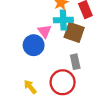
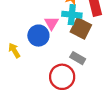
gray rectangle: (75, 62) -> (78, 58), turned -56
yellow arrow: (30, 87) -> (14, 50), moved

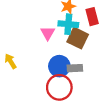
blue circle: (38, 36) -> (59, 66), moved
gray rectangle: (78, 58) -> (75, 68), turned -32

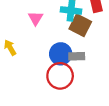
pink triangle: (48, 33) -> (36, 18), moved

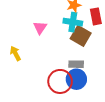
blue circle: (61, 54) -> (76, 79), moved

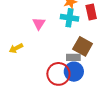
brown square: (81, 36) -> (83, 46), moved
yellow arrow: (15, 53) -> (16, 48), turned -88

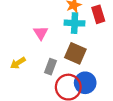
brown square: (83, 46) -> (75, 53), moved
gray rectangle: (73, 57) -> (50, 67), moved, turned -64

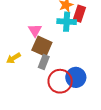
red rectangle: (98, 14) -> (79, 14), moved, turned 35
brown square: (75, 53) -> (42, 46), moved

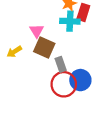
yellow arrow: (13, 58) -> (14, 52), moved
gray rectangle: (44, 62) -> (61, 64), moved, turned -40

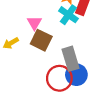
cyan cross: (70, 21) -> (68, 15), turned 30
gray rectangle: (61, 64) -> (71, 59), moved, size x1.5

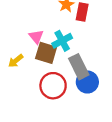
cyan cross: (68, 15) -> (62, 41), moved, turned 36
red circle: (59, 78) -> (53, 86), moved

